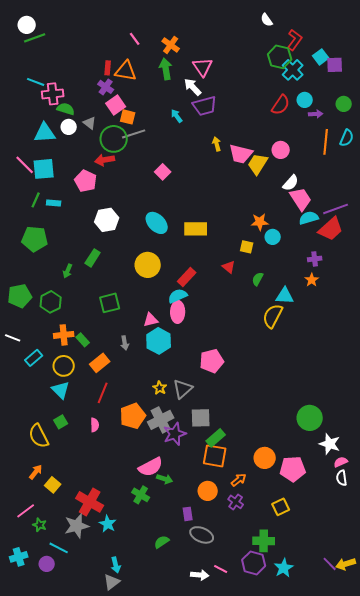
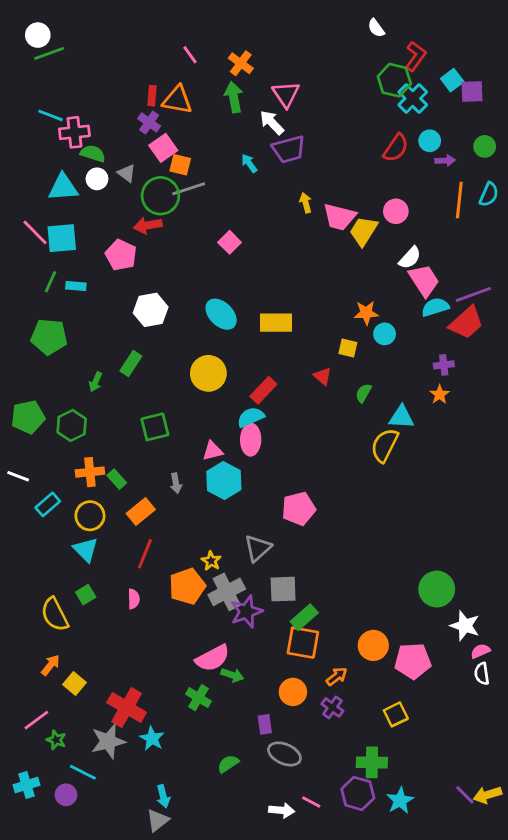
yellow star: (160, 388) -> (211, 561), moved

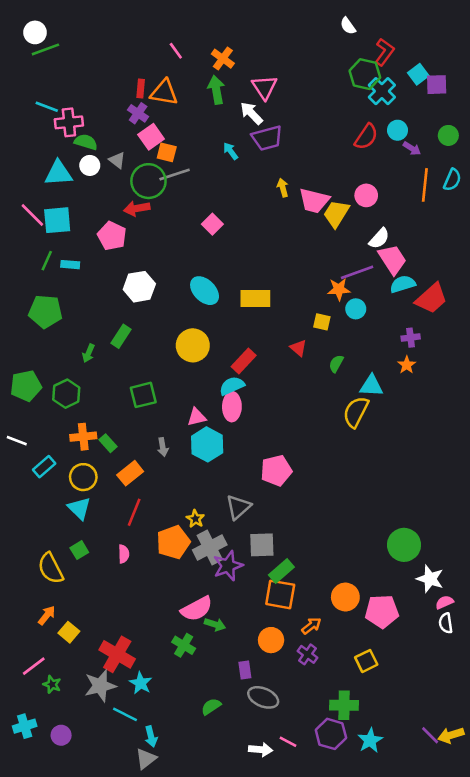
purple arrow: (445, 161) -> (412, 148), turned 36
purple line: (473, 294) -> (357, 272), moved
cyan line: (83, 772) -> (125, 714), moved

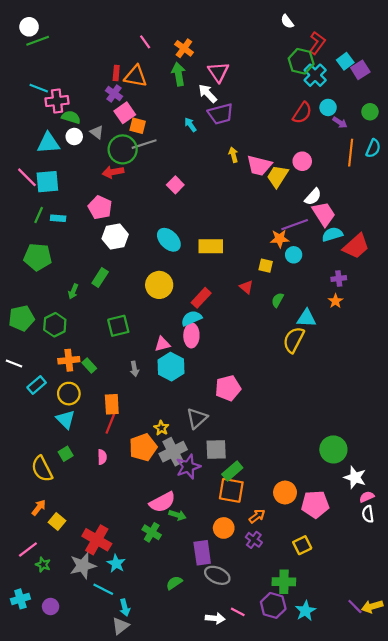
purple square: (437, 85) -> (360, 70), turned -30
pink pentagon: (112, 236) -> (100, 207), moved
orange rectangle: (130, 473) -> (112, 404), moved, turned -54
purple rectangle: (245, 670) -> (202, 553), size x1.6

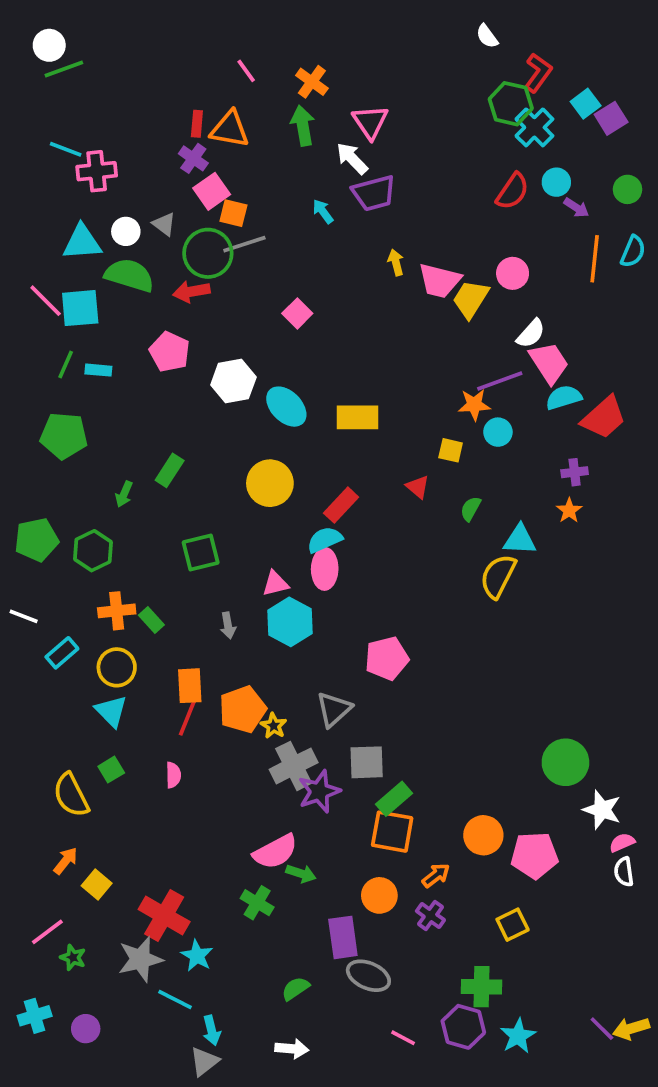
green semicircle: (71, 117) -> (129, 275), moved, size x1.5
white hexagon: (115, 237) -> (233, 381), moved
orange pentagon: (143, 447) -> (243, 709), moved
white arrow: (215, 618) -> (292, 1049), moved

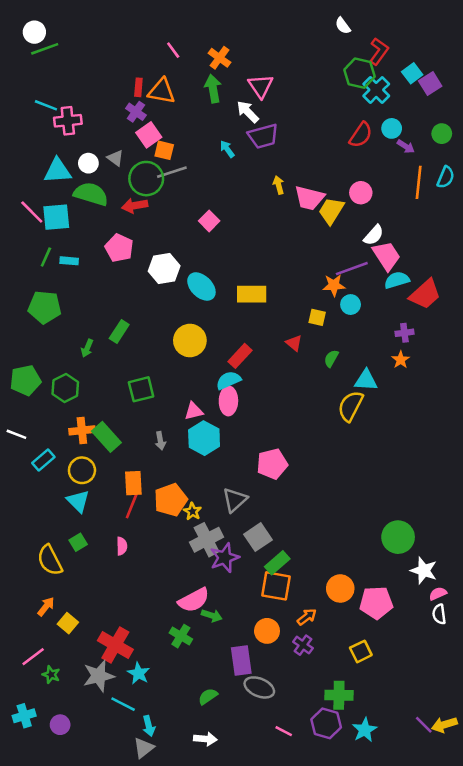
green rectangle: (151, 620) -> (106, 437), size x1.6
gray square: (367, 762) -> (258, 537), turned -32

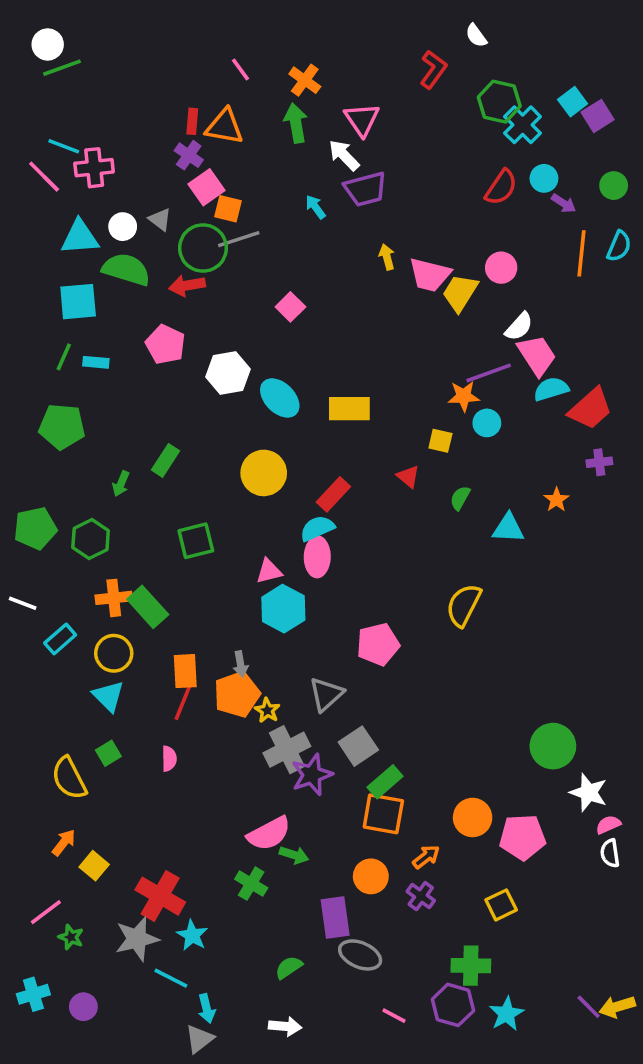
red L-shape: (379, 51) -> (433, 69), moved
pink line: (32, 212) -> (44, 177), moved
purple cross: (404, 333) -> (599, 462), moved
yellow semicircle: (351, 406) -> (464, 605), moved
gray arrow: (160, 441) -> (240, 664), moved

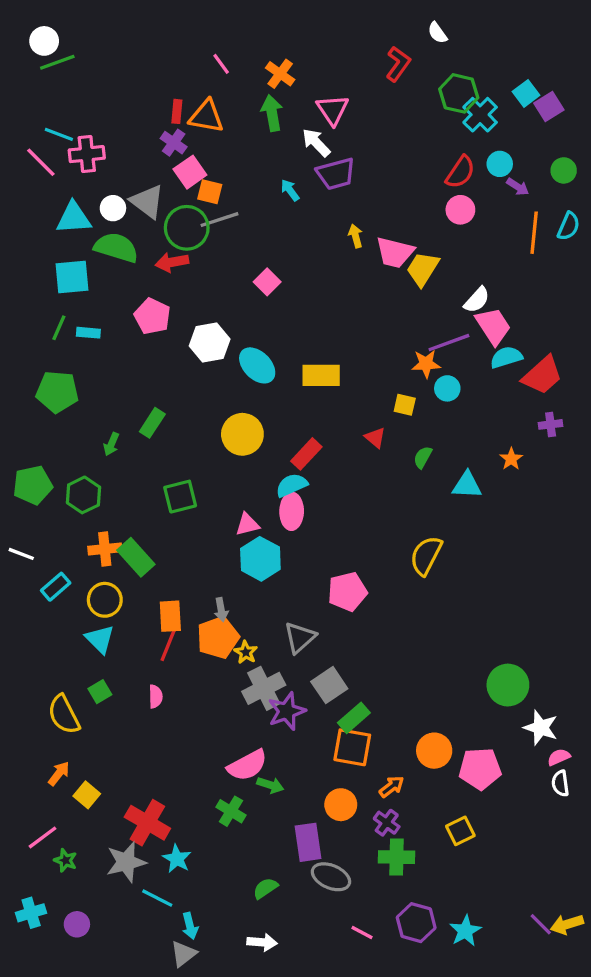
gray triangle: (160, 219) -> (147, 202), size x1.6
pink circle: (501, 268) -> (460, 210), moved
green cross: (471, 966) -> (396, 857), moved

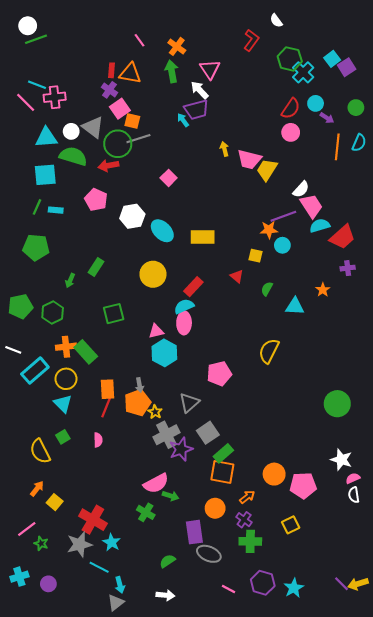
purple trapezoid: (336, 174) -> (196, 110), moved
cyan rectangle: (56, 587) -> (35, 371), size x1.5
green circle: (508, 685) -> (337, 404), moved

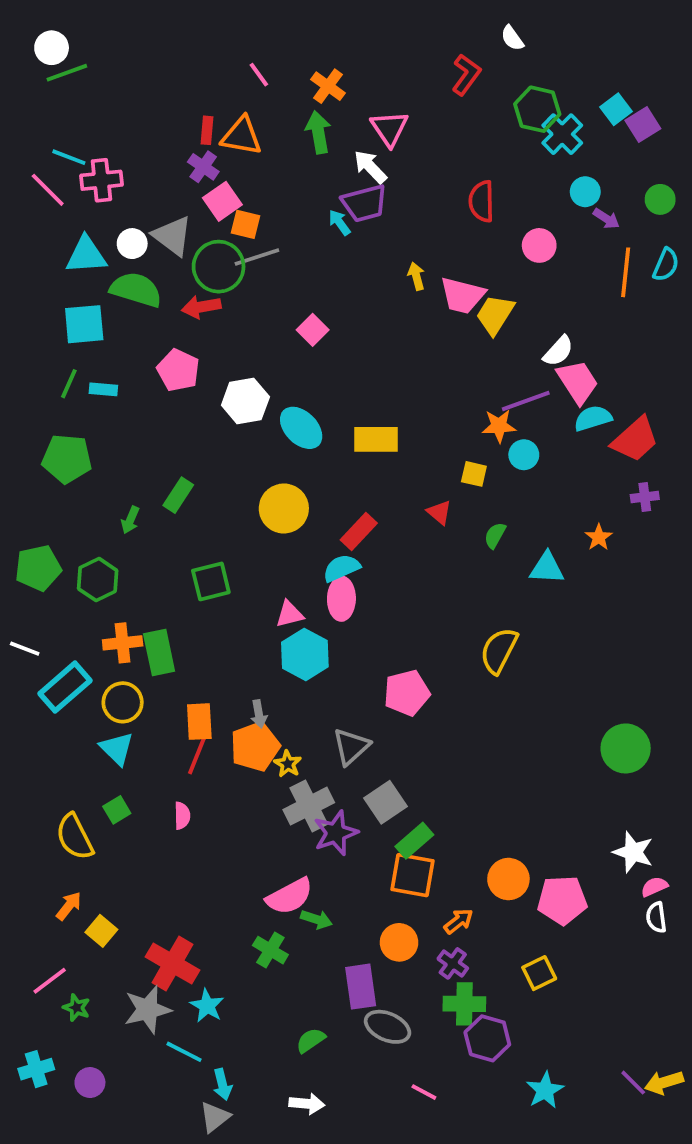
red semicircle: (291, 109) -> (482, 201), moved, turned 145
green rectangle: (86, 352) -> (159, 652), turned 30
purple hexagon: (263, 583) -> (487, 1038), moved

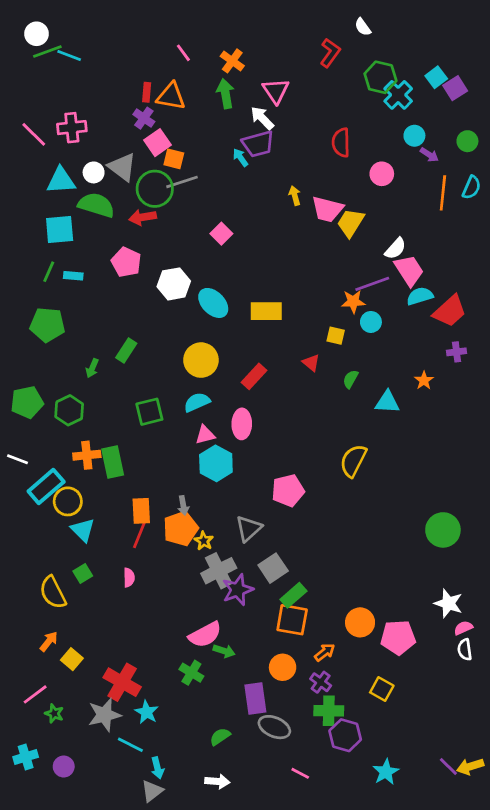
cyan line: (69, 157) -> (69, 56), moved
cyan semicircle: (341, 568) -> (197, 402), moved
yellow circle: (123, 702) -> (68, 501), moved
yellow square: (539, 973) -> (382, 689), turned -35

